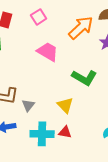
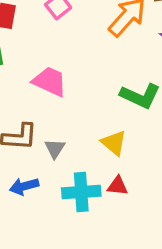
pink trapezoid: (48, 52) -> (50, 81), moved

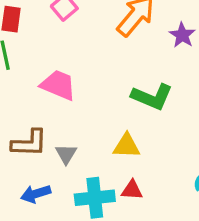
yellow triangle: (114, 143) -> (127, 146), turned -36

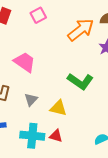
gray triangle: (66, 154) -> (31, 100), moved

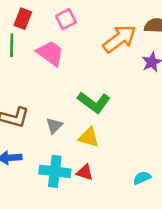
pink trapezoid: (25, 62) -> (50, 53), moved
green L-shape: (80, 81) -> (94, 102), moved

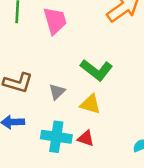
pink trapezoid: (50, 53) -> (55, 21), turned 36

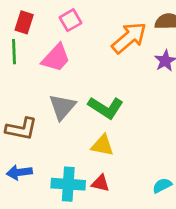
pink trapezoid: (55, 21) -> (56, 58), turned 64
gray triangle: (57, 92) -> (62, 107), moved, size x1.5

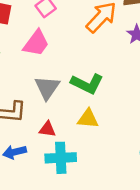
red triangle: (100, 183) -> (47, 129), moved

